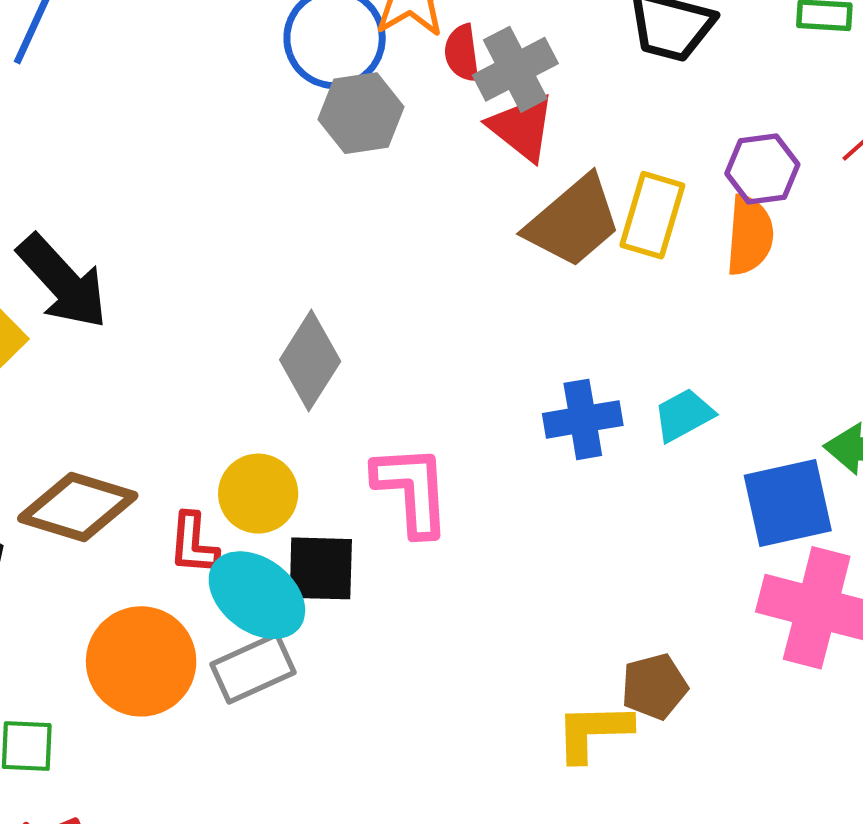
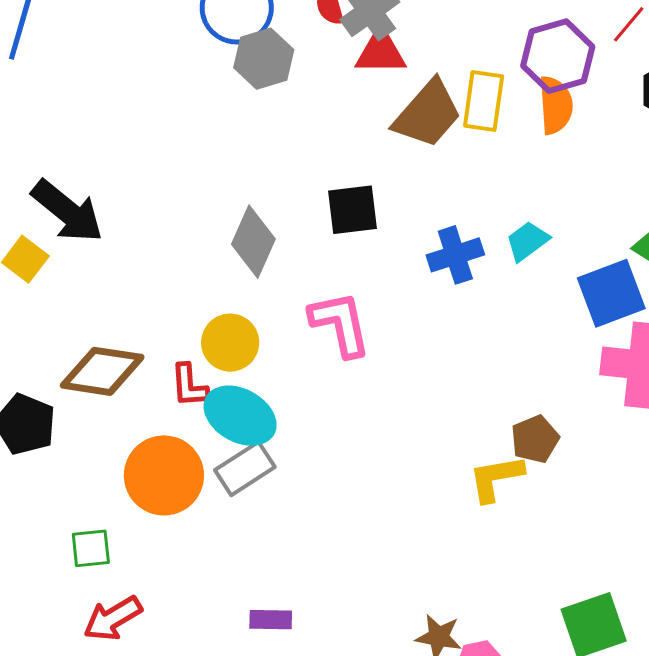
red triangle: (522, 127) -> (381, 52), turned -30
purple hexagon: (762, 169) -> (558, 56), size x1.4
black square: (321, 568) -> (352, 210), moved

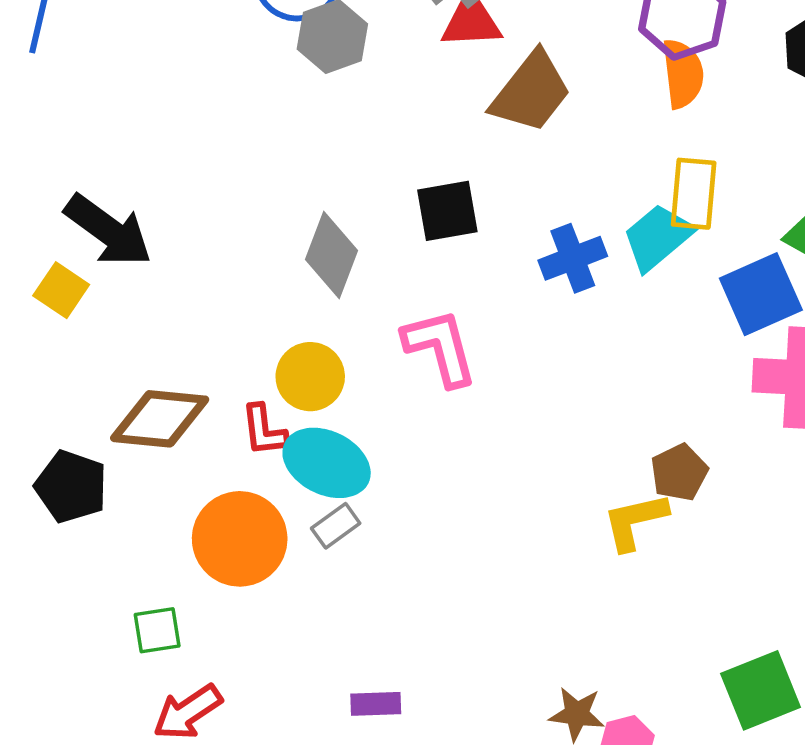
yellow rectangle: (484, 101) -> (694, 194), moved
cyan trapezoid: (527, 241) -> (658, 237), size x1.4
gray rectangle: (245, 469) -> (336, 526), size x0.7

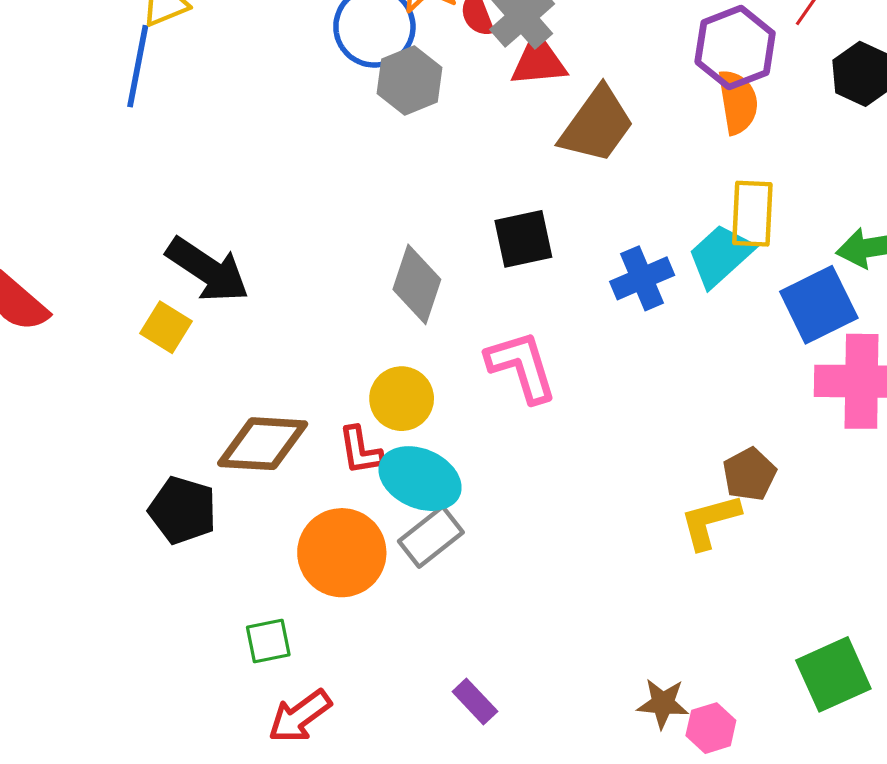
gray rectangle: (336, 526) -> (431, 537), size x1.4
purple rectangle: (376, 704) -> (475, 702), turned 51

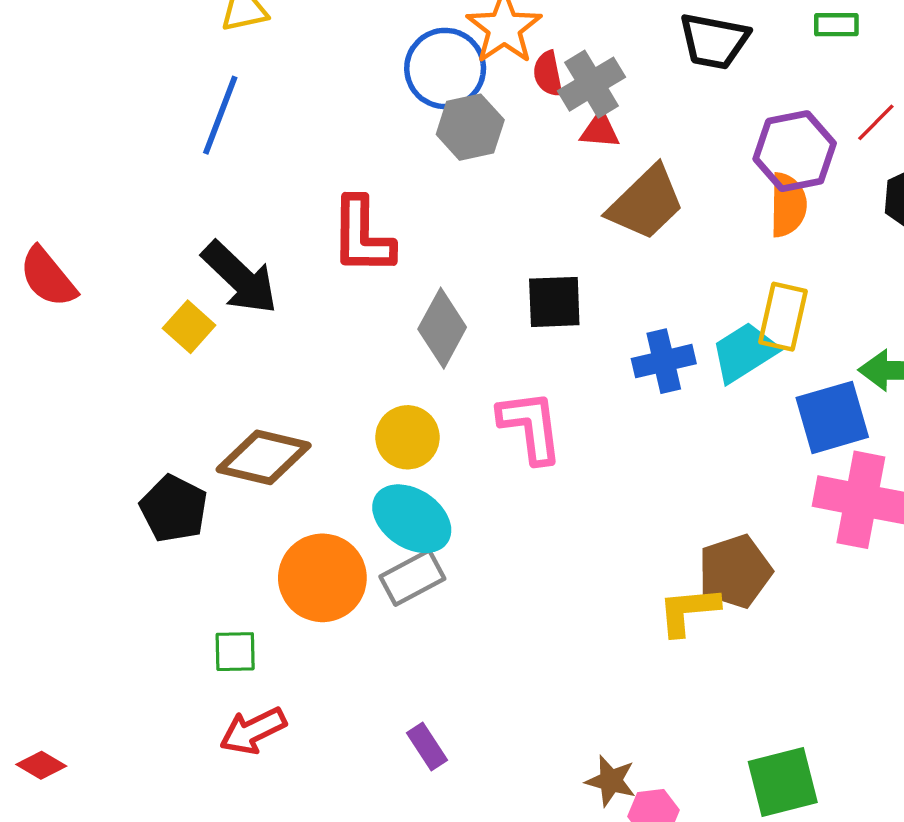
red triangle: (538, 61) -> (600, 130), size x0.7
blue line: (138, 66) -> (220, 115), moved
red L-shape: (360, 450) -> (362, 236), moved, size x1.6
brown pentagon: (749, 474) -> (735, 571), size x1.4

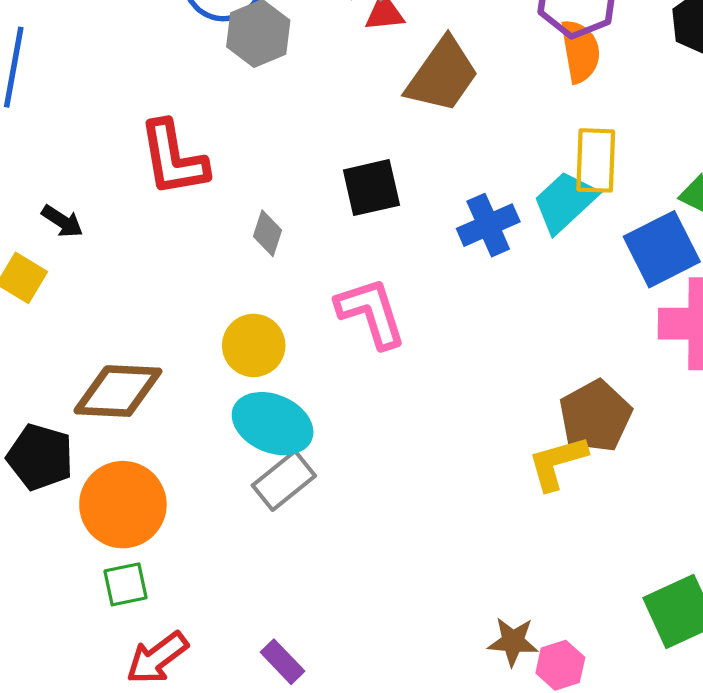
black arrow: (240, 278) -> (62, 221), size x0.5
gray diamond: (442, 328) -> (268, 233), size x0.6
orange circle: (322, 578) -> (123, 505), moved
purple rectangle: (427, 747) -> (283, 662), moved

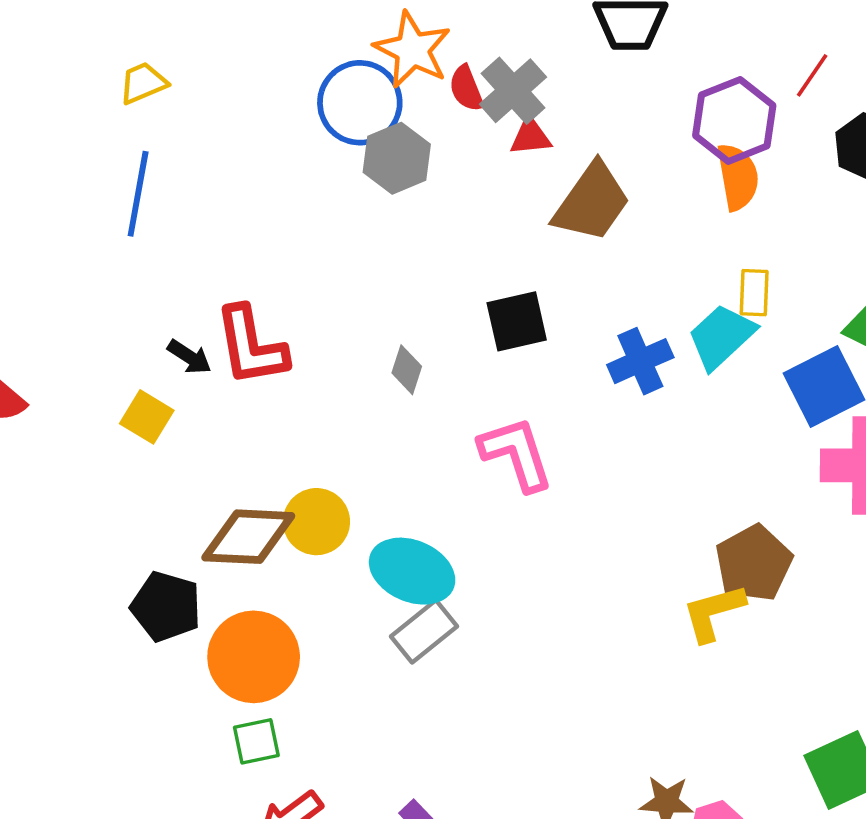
red L-shape: (173, 158) -> (251, 346), moved
yellow rectangle: (596, 160) -> (754, 293), size x0.7
yellow circle: (254, 345) -> (316, 522), moved

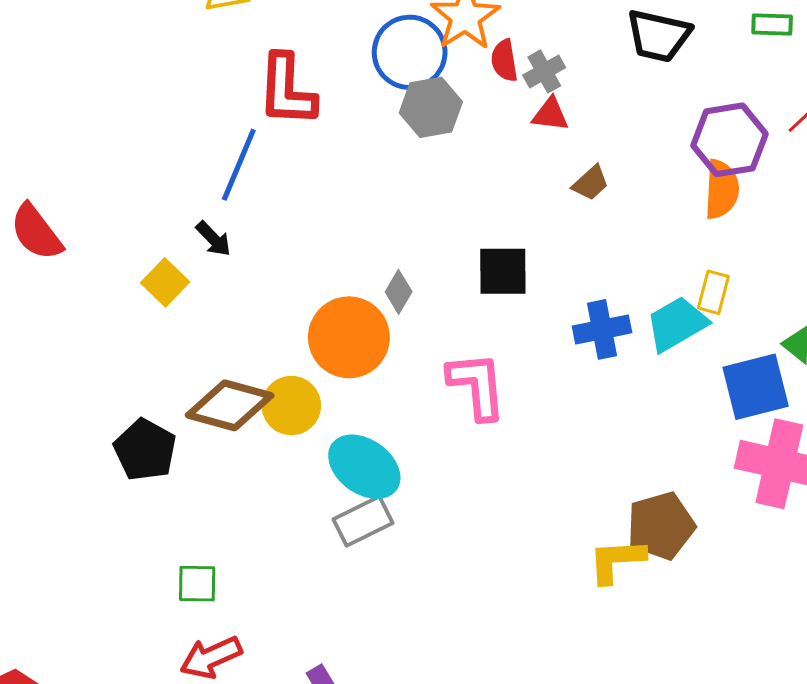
gray cross: (513, 91) -> (544, 71), size x0.7
blue line: (138, 194) -> (239, 165), moved
brown trapezoid: (592, 202) -> (591, 183), size x0.5
red L-shape: (251, 346) -> (287, 90), moved
orange circle: (254, 657) -> (349, 337), moved

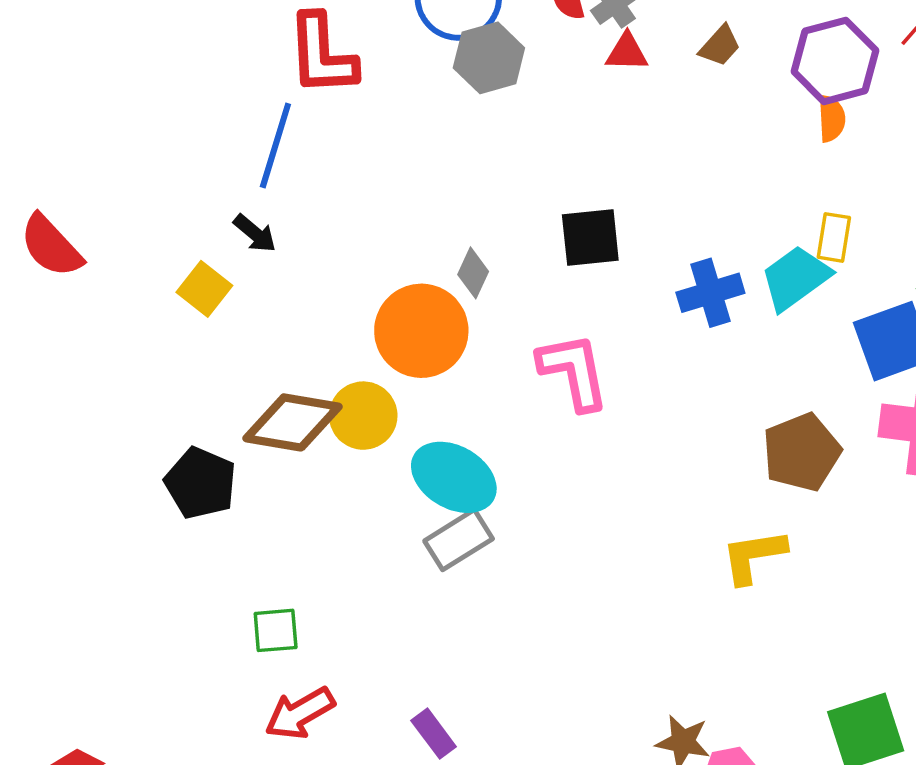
brown trapezoid: (591, 183) -> (720, 46), moved
orange semicircle: (722, 189) -> (831, 119), size x0.7
brown pentagon: (661, 526) -> (802, 452), moved

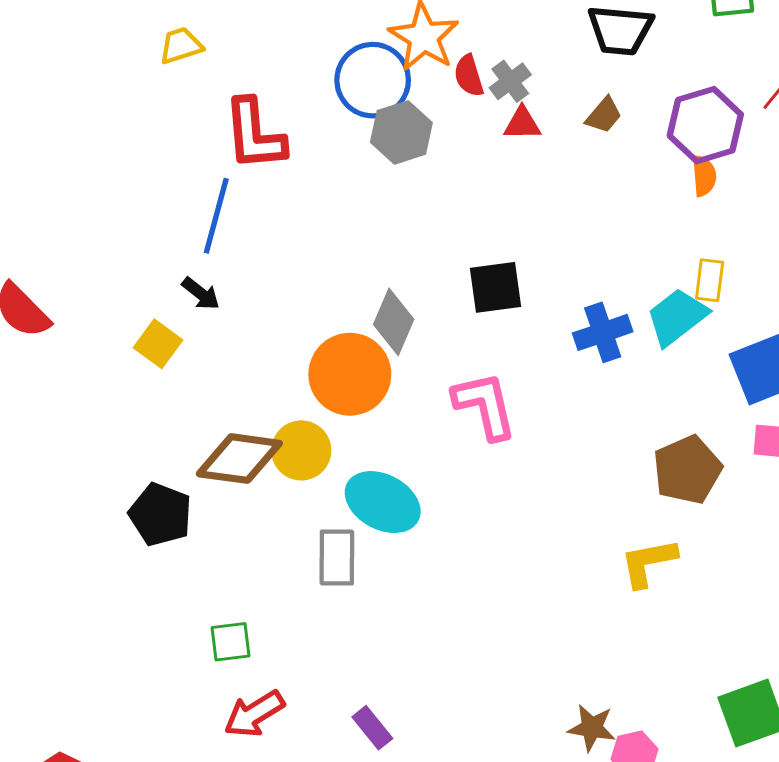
gray diamond: (473, 273) -> (394, 322), size x1.5
gray rectangle: (459, 540) -> (337, 558), moved, turned -56

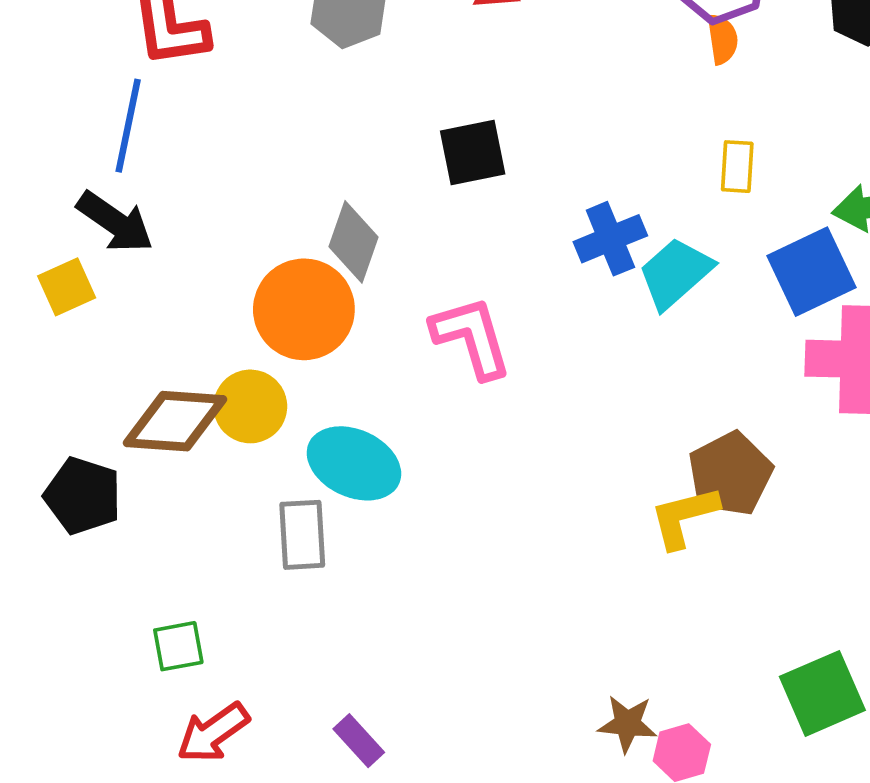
black square: (496, 287) -> (473, 153), moved
black arrow: (201, 294) -> (115, 222), size x1.6
cyan trapezoid: (677, 317) -> (675, 273), moved
yellow square: (158, 344) -> (67, 287), turned 33
brown pentagon: (687, 470) -> (730, 474), moved

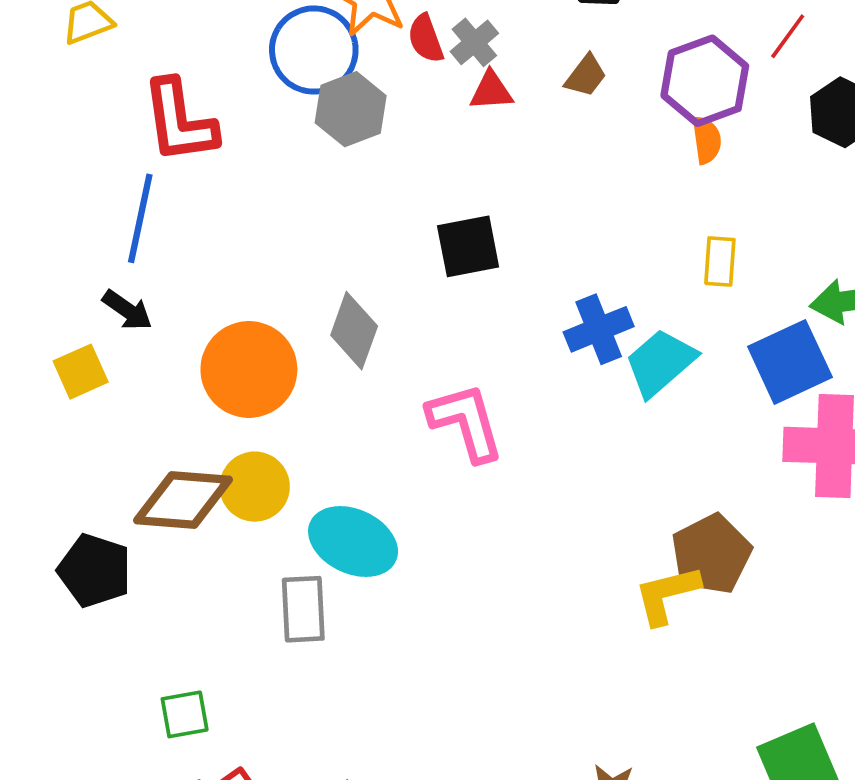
black arrow: (115, 222) -> (127, 310), size x0.7
orange circle: (304, 309) -> (249, 369), moved

